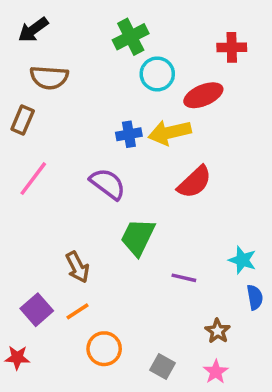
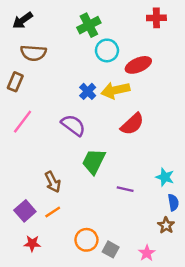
red cross: (232, 47) -> (156, 18), moved
blue cross: (129, 134) -> (88, 91), turned -35
brown star: (218, 331) -> (166, 225), moved
orange circle: (104, 349) -> (86, 240), moved
red star: (17, 358) -> (32, 243), moved

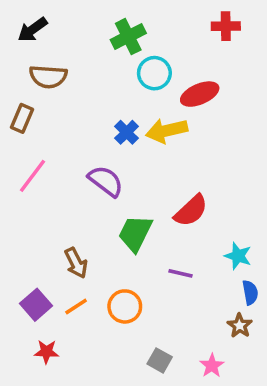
red semicircle: (132, 124) -> (191, 211), moved
orange circle: (86, 240) -> (125, 306), moved

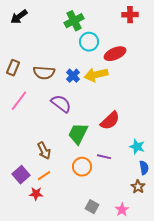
brown semicircle: (48, 77) -> (44, 73), moved
orange circle: (125, 306) -> (82, 167), moved
red star: (46, 352) -> (36, 194), moved

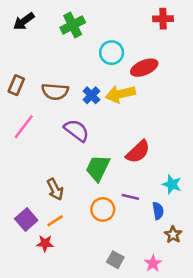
green cross: (74, 21) -> (73, 25), moved
blue semicircle: (144, 168) -> (158, 211), moved

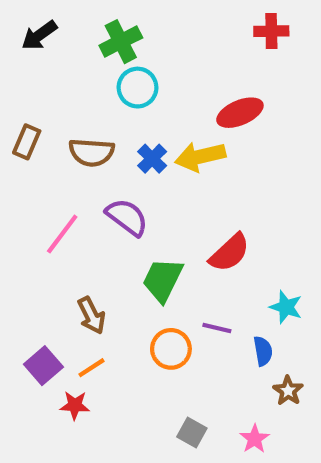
cyan circle: (112, 53) -> (138, 88), moved
pink line: (24, 127) -> (62, 234), moved

